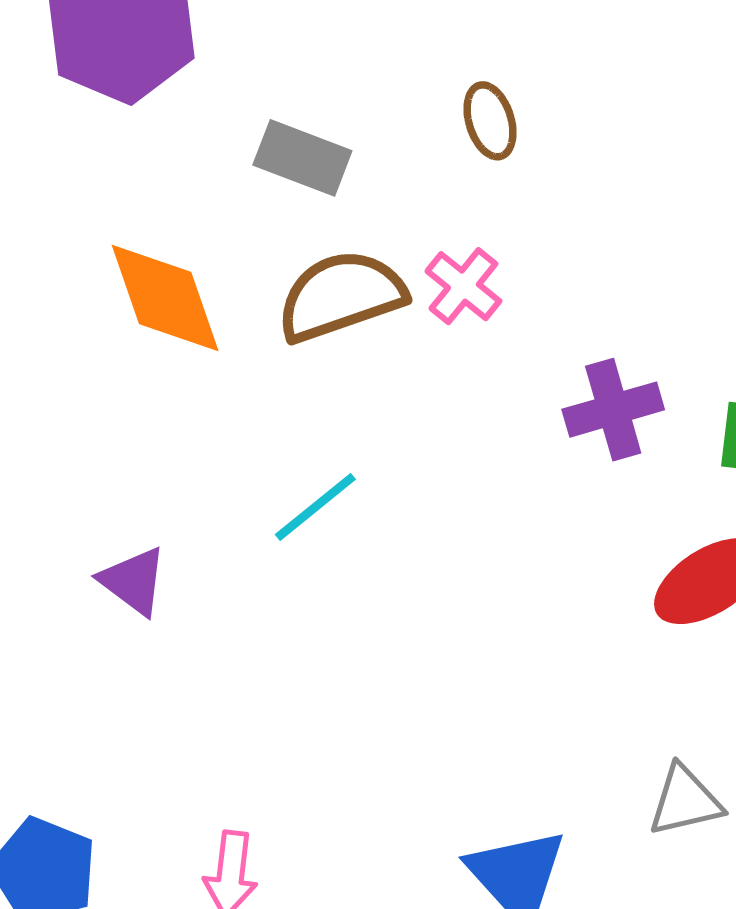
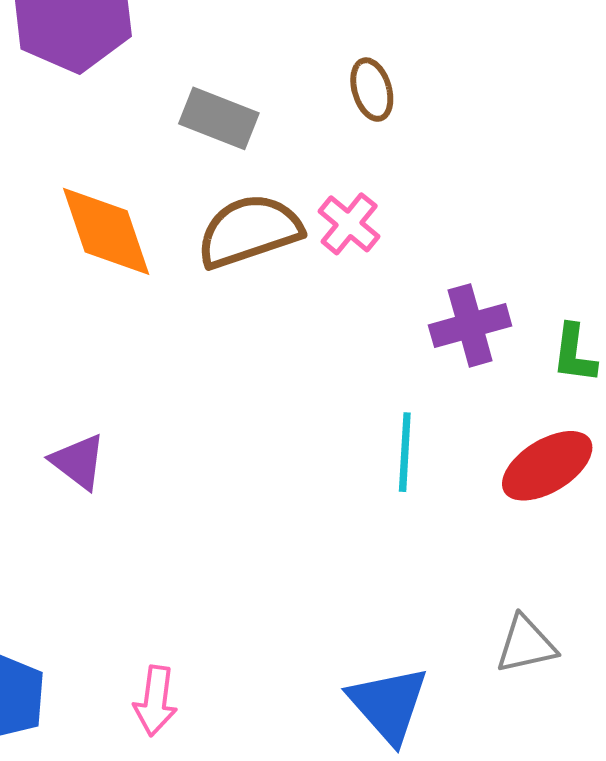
cyan line: (315, 507) -> (405, 452), moved, turned -48

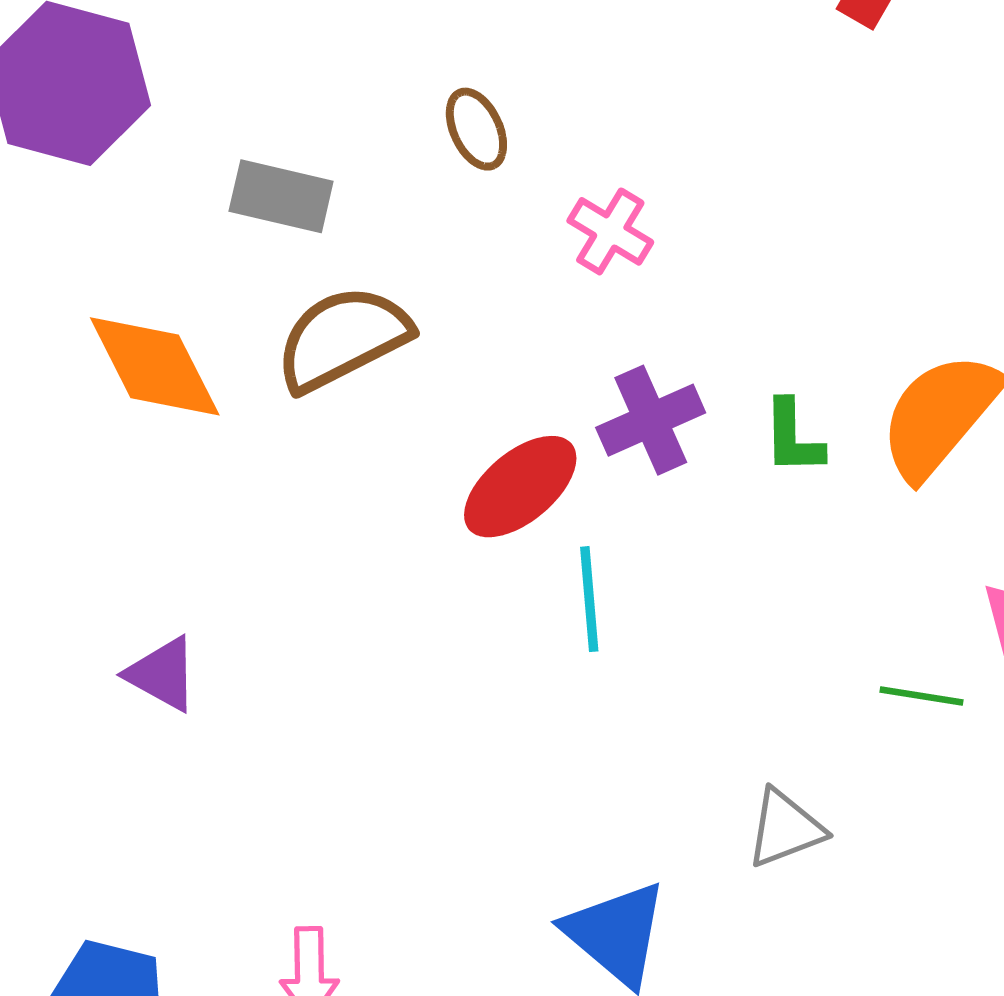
pink cross: (349, 224) -> (610, 231), moved
red ellipse: (547, 466) -> (520, 487), moved

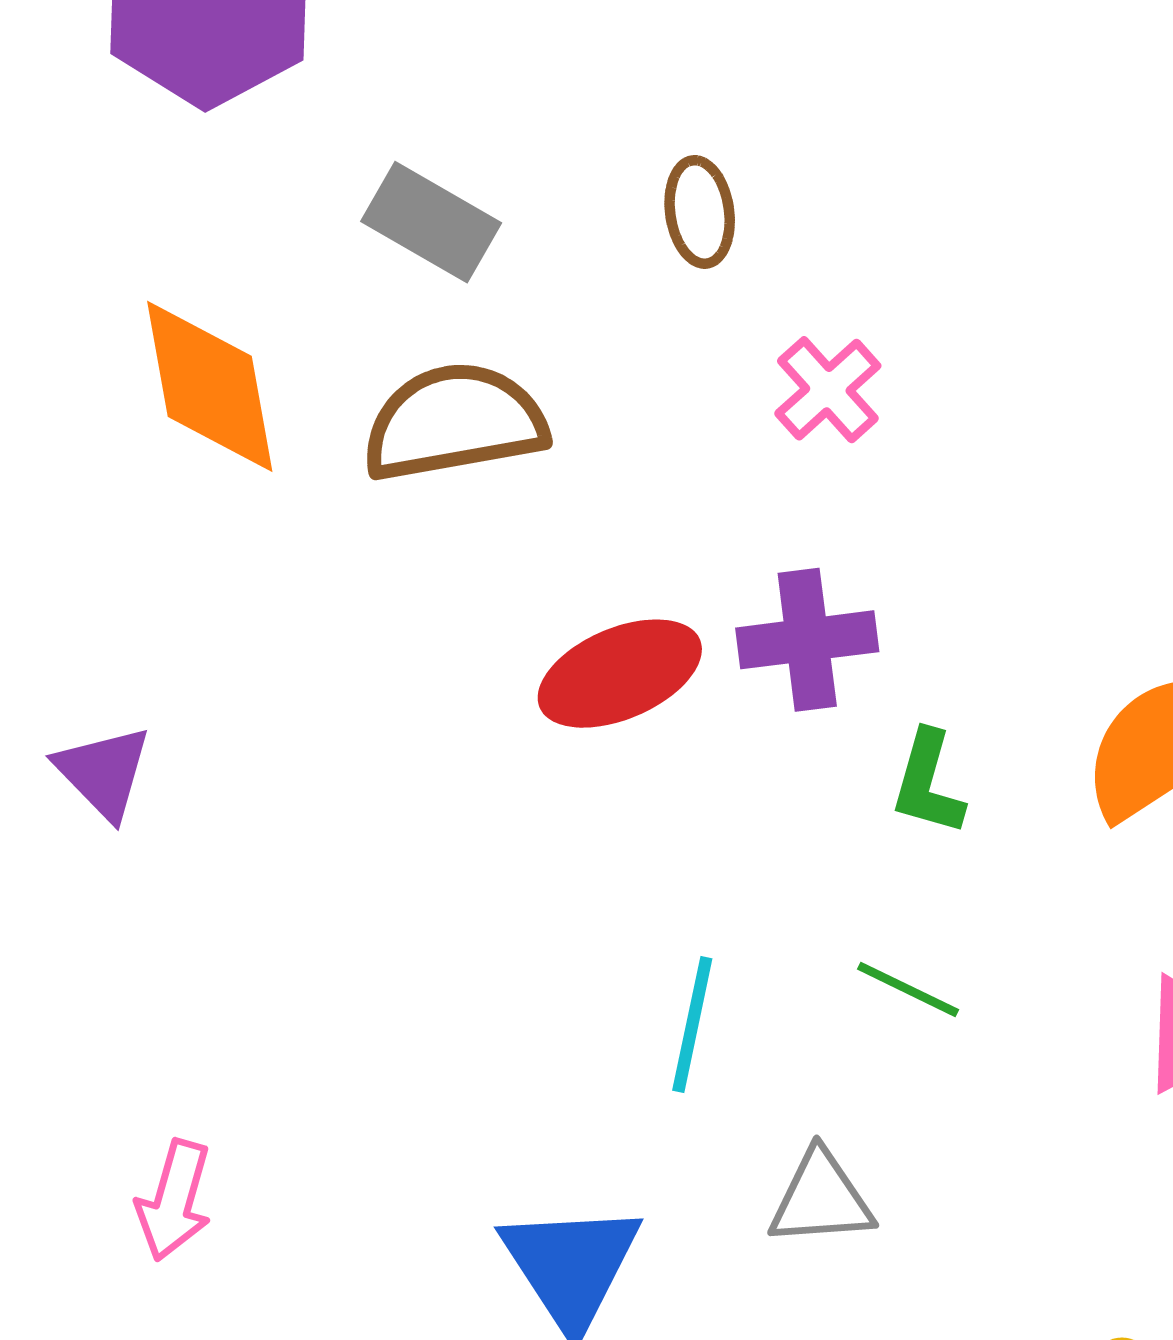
green L-shape: (793, 437) -> (928, 783), moved
cyan line: (589, 599) -> (692, 1025), moved
green line: (921, 696) -> (908, 989), moved

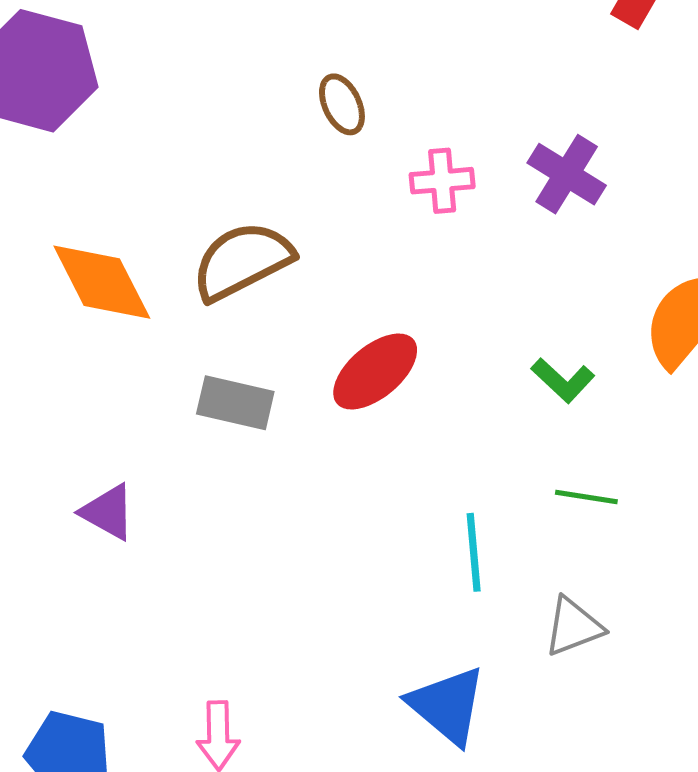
gray rectangle: (431, 222) -> (235, 403), moved
pink cross: (828, 390) -> (442, 181), turned -36
purple cross: (807, 640) -> (567, 174), moved, turned -34
green L-shape: (928, 783) -> (563, 380), turned -46

